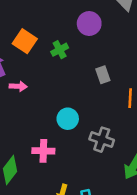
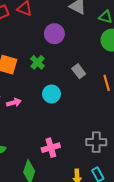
cyan circle: (68, 119) -> (52, 94), moved
gray cross: (102, 140) -> (96, 142), moved

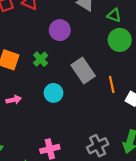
gray rectangle: (79, 71) -> (83, 71), size x1.6
gray cross: (96, 142) -> (98, 146), turned -30

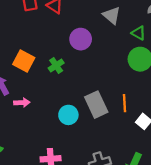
gray rectangle: (83, 71) -> (96, 105), moved
cyan circle: (53, 93) -> (68, 115), moved

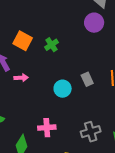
purple circle: (81, 39) -> (94, 23), moved
gray rectangle: (96, 105) -> (87, 79), size x0.6

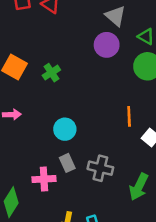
gray rectangle: (87, 79) -> (67, 163), moved
gray cross: (91, 132) -> (100, 168), moved, turned 30

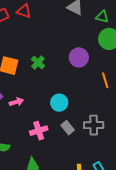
purple circle: (107, 45) -> (79, 57), moved
pink cross: (44, 179) -> (39, 131), moved

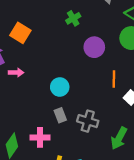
green cross: (38, 63) -> (73, 18), moved
pink cross: (39, 131) -> (40, 137), moved

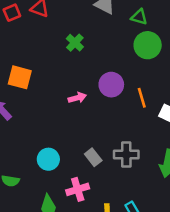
purple circle: (94, 47) -> (111, 85), moved
pink arrow: (16, 73) -> (77, 98), moved
cyan circle: (60, 87) -> (48, 159), moved

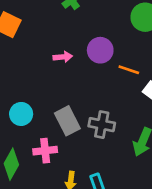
orange line: (142, 98) -> (129, 70), turned -66
gray rectangle: (93, 157) -> (67, 121), size x1.5

